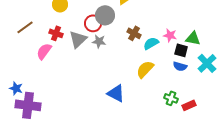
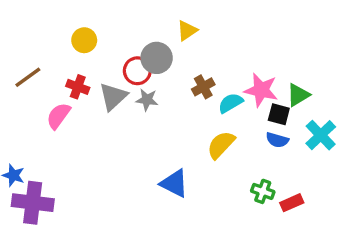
brown cross: (134, 33) -> (203, 87), turned 32
pink star: (170, 35) -> (261, 90), size x1.5
green triangle: (193, 38) -> (298, 95), turned -42

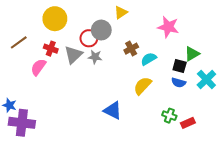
yellow circle: (84, 40) -> (55, 19), size x1.5
pink star: (261, 90) -> (168, 27), moved

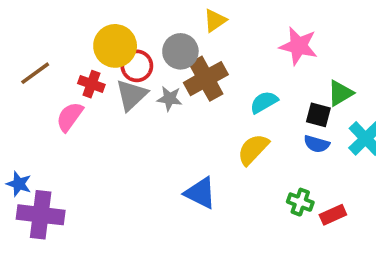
yellow circle: (55, 19) -> (115, 46), moved
red circle: (89, 38) -> (137, 66), moved
brown cross: (131, 49) -> (206, 79), moved, size x1.6

